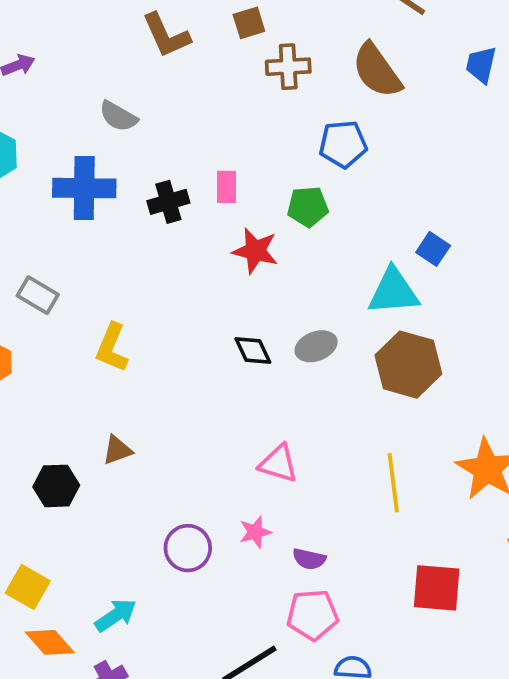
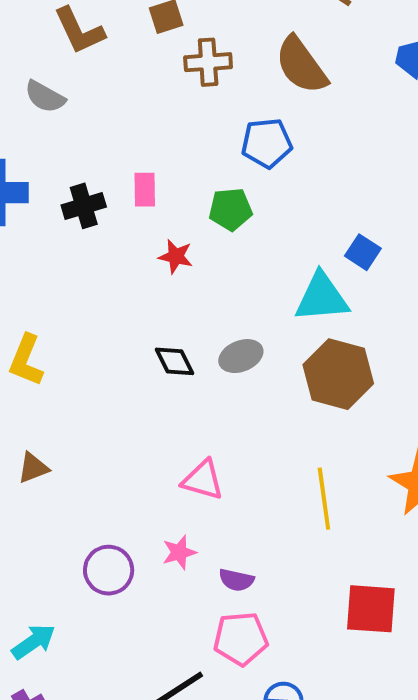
gray semicircle: (118, 116) -> (45, 97), moved
red star: (255, 251) -> (176, 256), size x0.7

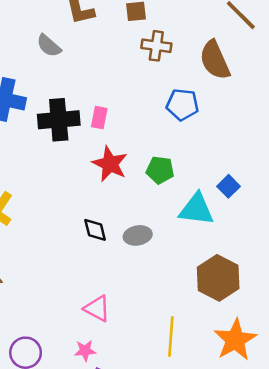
black cross: (84, 206) -> (59, 120), size x1.5
green pentagon: (230, 209) -> (160, 170), moved
red star: (176, 256) -> (110, 164), size x1.6
brown hexagon: (338, 374) -> (218, 278), moved
pink star: (179, 552) -> (85, 351), moved

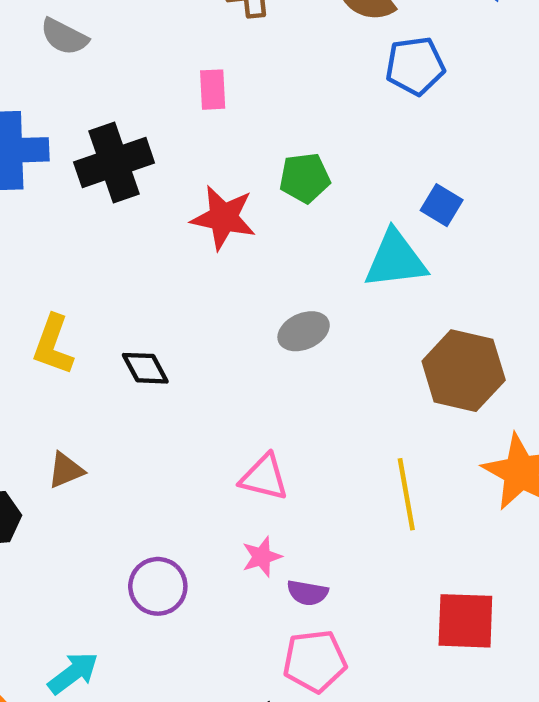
blue pentagon: (182, 105) -> (415, 66), moved
pink rectangle: (99, 118) -> (213, 90), moved
green pentagon: (160, 170) -> (305, 178), moved
black diamond: (95, 230) -> (145, 368), moved

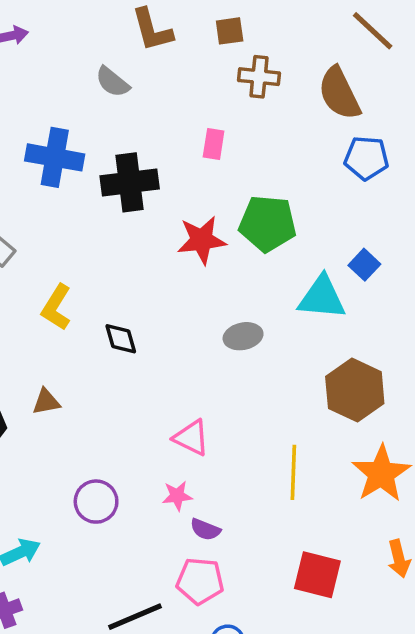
green pentagon: (305, 178) -> (268, 223), size x1.5
red star: (223, 218) -> (202, 240), turned -30

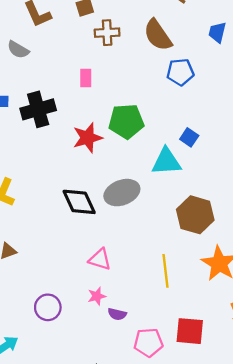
gray ellipse: (243, 336) -> (122, 193), size x1.5
black diamond: (121, 339) -> (79, 202), moved, size x1.6
pink pentagon: (200, 581) -> (148, 342), moved

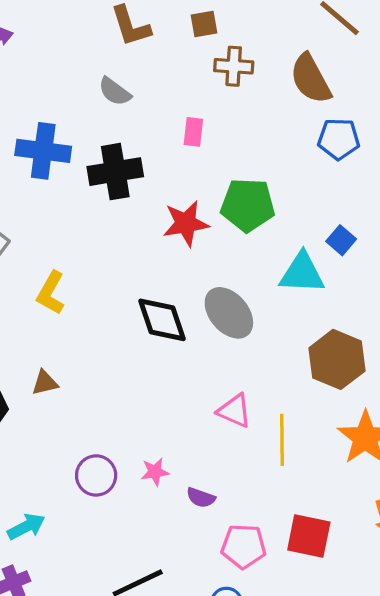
gray semicircle: (18, 50) -> (115, 92), moved
gray ellipse: (122, 193) -> (229, 313), turned 64
pink triangle: (100, 259) -> (234, 411), moved
pink star: (97, 296) -> (155, 472), moved

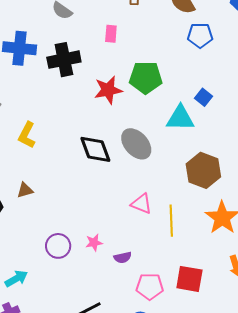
purple semicircle: (201, 498) -> (123, 257), turned -30

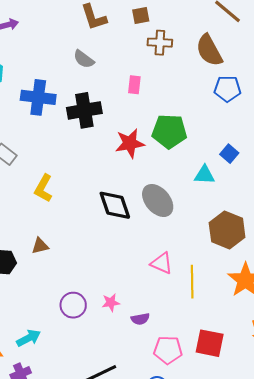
cyan triangle: (180, 118) -> (204, 175), size x0.7

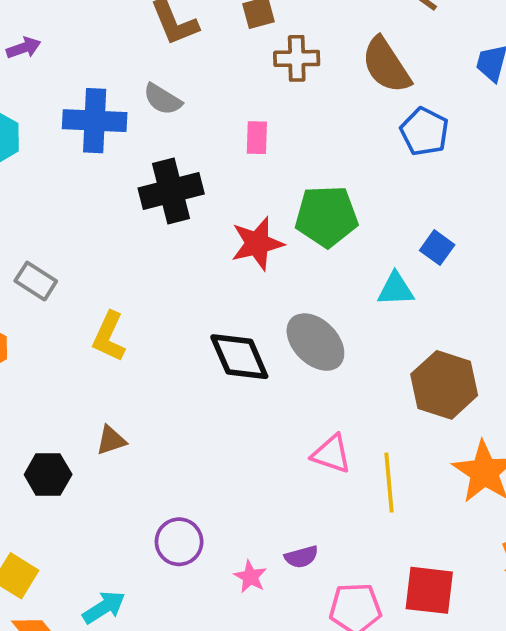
blue pentagon: (227, 89) -> (424, 132), turned 30
blue cross: (38, 97) -> (95, 121), moved
pink star: (111, 303) -> (250, 577), moved, turned -30

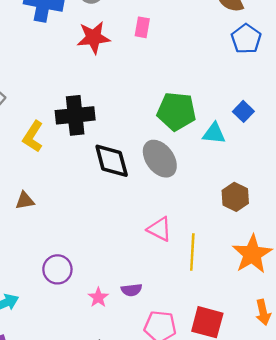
black cross: (171, 191) -> (75, 115), moved
green pentagon: (326, 216) -> (176, 111), moved
red star: (257, 243) -> (94, 38), moved
brown hexagon: (444, 385) -> (235, 197), size x0.7

